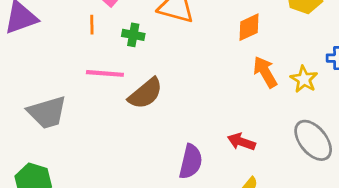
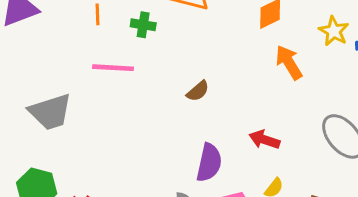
yellow star: (304, 79) -> (334, 31), moved
brown semicircle: (145, 93) -> (198, 91), moved, size x0.6

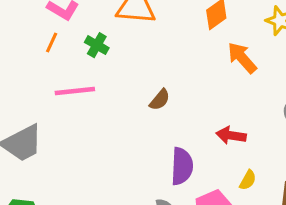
orange line: (98, 14) -> (52, 43), turned 36
green cross: (143, 25) -> (97, 45), turned 30

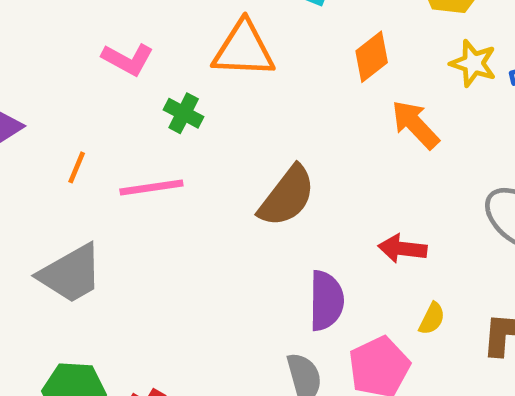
orange line: (52, 43) -> (77, 167), moved
brown semicircle: (160, 100) -> (287, 196), size x1.8

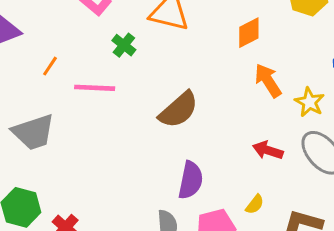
yellow star: (473, 63) -> (309, 102), moved
red arrow: (402, 249) -> (268, 150), moved

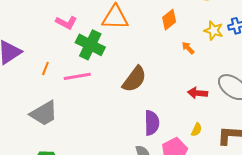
green cross: (124, 45) -> (90, 45), size x1.8
orange arrow: (268, 81) -> (188, 48), size x0.6
yellow star: (309, 102) -> (214, 31), moved

